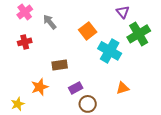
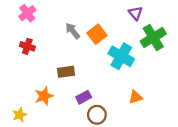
gray arrow: (50, 22) -> (73, 31), moved
red cross: (25, 42) -> (27, 46), turned 32

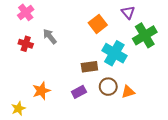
gray arrow: (73, 31) -> (50, 36), moved
orange square: (97, 34) -> (98, 24), moved
brown rectangle: (66, 72) -> (89, 67), moved
brown circle: (97, 115) -> (108, 87), moved

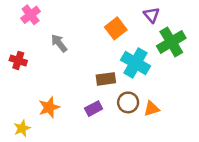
red cross: (26, 44) -> (18, 60), moved

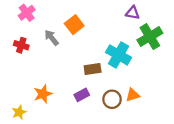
purple triangle: (152, 15) -> (133, 13), turned -40
orange square: (116, 28) -> (74, 25), moved
red cross: (18, 60) -> (21, 45), moved
brown circle: (128, 102) -> (112, 99), moved

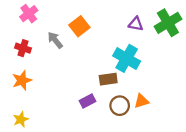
purple triangle: (133, 13) -> (136, 24), moved
green cross: (150, 37) -> (168, 23), moved
brown rectangle: (93, 69) -> (108, 79), moved
orange star: (43, 94) -> (22, 80), moved

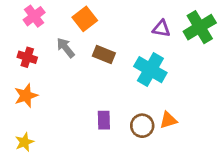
orange square: (79, 26) -> (85, 19), moved
brown rectangle: (108, 79) -> (104, 54), moved, turned 30
purple rectangle: (87, 101) -> (104, 120), turned -63

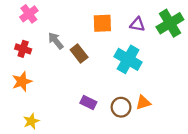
orange square: (85, 19) -> (102, 23), moved, turned 36
brown rectangle: (104, 54) -> (79, 54), moved, turned 30
purple rectangle: (104, 120) -> (88, 103), turned -63
yellow star: (24, 142) -> (31, 121), moved

